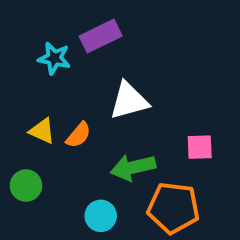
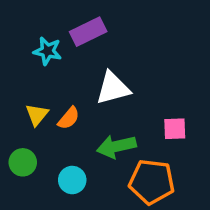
yellow triangle: (42, 131) -> (37, 115), turned 45
cyan circle: (101, 216) -> (72, 180), moved

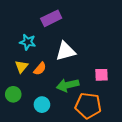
cyan star: (47, 51) -> (28, 42), moved

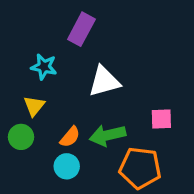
purple rectangle: (51, 18) -> (81, 29), turned -36
orange semicircle: (40, 69) -> (70, 137), moved
green circle: (13, 94) -> (21, 137), moved

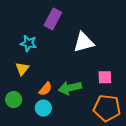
white triangle: (104, 81) -> (84, 42), moved
green circle: (21, 137) -> (14, 100), moved
orange pentagon: (140, 168) -> (107, 108), moved

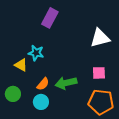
white triangle: (84, 42) -> (100, 38), moved
cyan star: (28, 43) -> (36, 53), moved
yellow triangle: (22, 69) -> (21, 65), turned -40

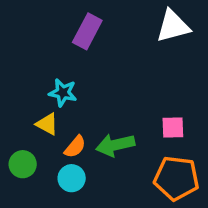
white triangle: (100, 38) -> (173, 26), moved
yellow triangle: (21, 65) -> (47, 124), moved

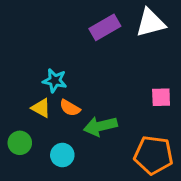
purple rectangle: (87, 31) -> (105, 27), moved, turned 32
pink square: (173, 128) -> (161, 97), moved
orange semicircle: (75, 147) -> (70, 108), moved, turned 80

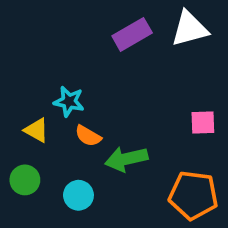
yellow triangle: (41, 108) -> (36, 130), moved

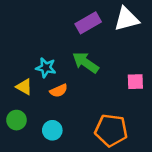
orange semicircle: (88, 136) -> (59, 91), turned -54
green arrow: (126, 159) -> (86, 63), moved, turned 48
orange pentagon: (193, 195) -> (111, 130), moved

